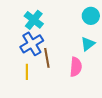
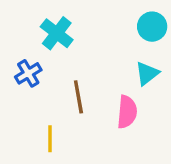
blue cross: (32, 44) -> (28, 73), moved, size x0.7
yellow line: (27, 72) -> (50, 139), moved

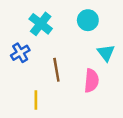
cyan circle: (152, 27) -> (88, 20), moved
cyan triangle: (147, 73) -> (106, 53), turned -30

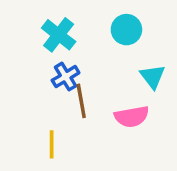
blue cross: (20, 53) -> (66, 77), moved
pink semicircle: (91, 81) -> (132, 117), turned 75

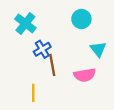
cyan cross: (59, 35) -> (25, 23), moved

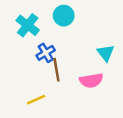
cyan circle: (81, 19) -> (64, 16), moved
yellow line: (33, 93) -> (36, 100), turned 66

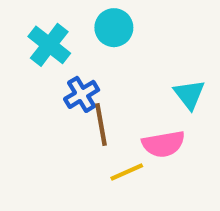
yellow line: (36, 100) -> (127, 172), moved

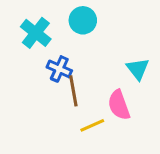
blue cross: (82, 94) -> (59, 69), turned -35
pink semicircle: (163, 144) -> (119, 105), turned 80

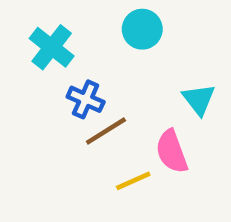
cyan circle: (83, 20) -> (142, 29), moved
brown line: (73, 91) -> (106, 131), turned 68

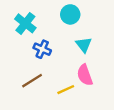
cyan triangle: (199, 99) -> (84, 45), moved
brown line: (106, 131) -> (32, 81), moved

